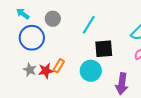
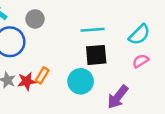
cyan line: (89, 25) -> (93, 30), moved, turned 54
purple arrow: (122, 84) -> (118, 97), turned 30

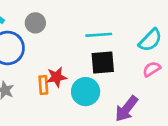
orange rectangle: (42, 75) -> (43, 85), turned -35
red star: (27, 81) -> (56, 77), moved

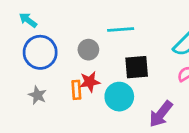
gray circle: (35, 23) -> (88, 50), moved
cyan line: (99, 35) -> (121, 30), moved

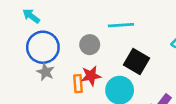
black square: (137, 67) -> (136, 62), turned 35
gray star: (37, 95) -> (45, 72), moved

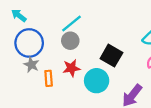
cyan line: (121, 25) -> (71, 24), moved, turned -35
orange rectangle: (78, 84) -> (49, 78), moved

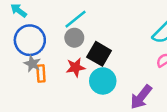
black square: (111, 56) -> (99, 54), moved
orange rectangle: (49, 78) -> (41, 74), moved

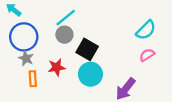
red star: (76, 67) -> (57, 67), moved
orange rectangle: (41, 74) -> (33, 79), moved

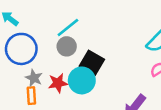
gray star: (26, 58) -> (34, 78), moved
cyan circle: (90, 74) -> (82, 80), moved

